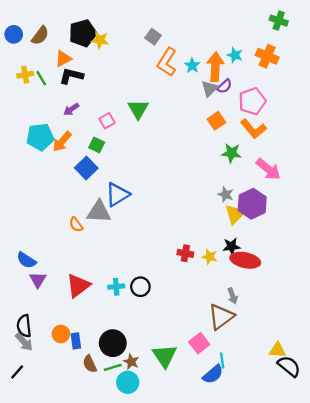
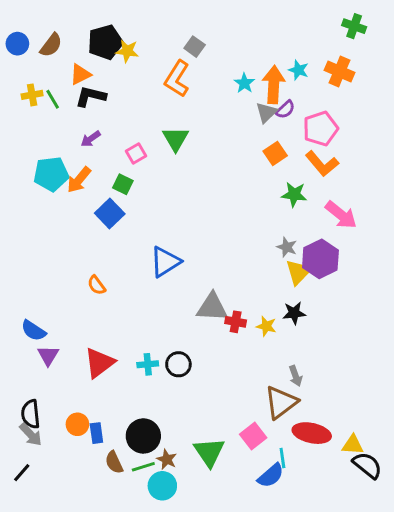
orange L-shape: (167, 62) -> (177, 79), moved
blue triangle: (117, 195) -> (165, 262), moved
gray triangle: (99, 212) -> (212, 307), moved
red ellipse: (245, 260) -> (312, 433), moved

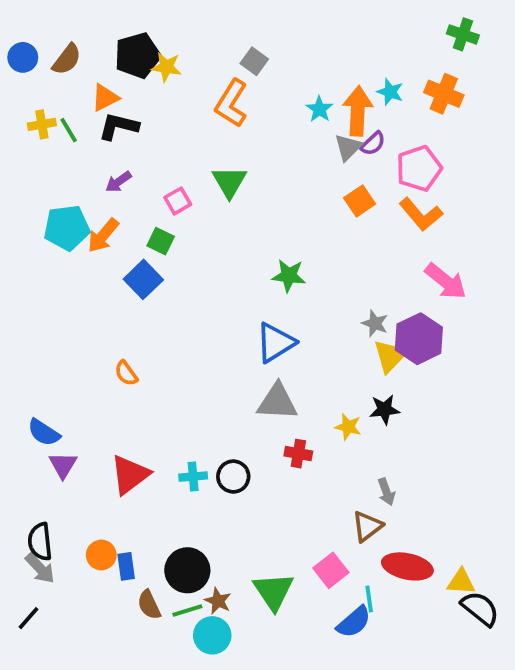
green star: (294, 194) -> (289, 276), moved
blue triangle: (165, 262) -> (275, 343), moved
red cross: (236, 322) -> (298, 454), moved
brown triangle: (281, 402) -> (367, 526), size x0.7

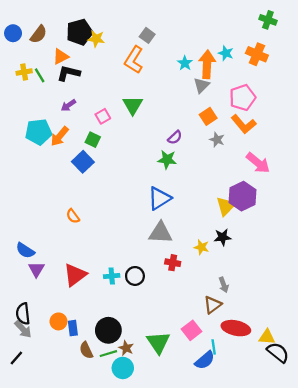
purple semicircle: (373, 144) -> (175, 137), moved
gray star: (375, 323) -> (217, 140), moved

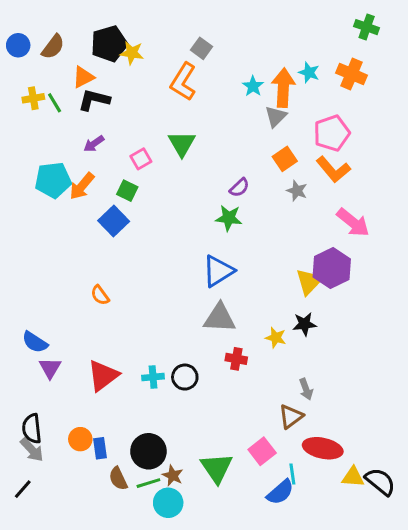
yellow triangle: (267, 337) -> (353, 477), moved

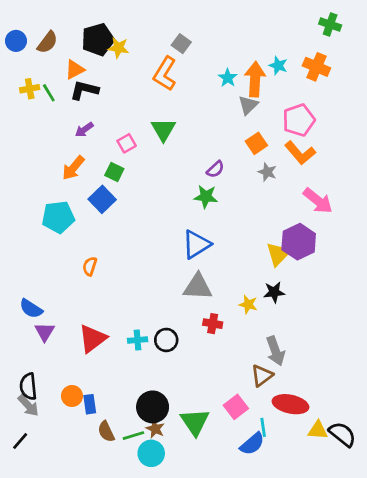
cyan pentagon: (53, 180) -> (58, 217), moved
orange semicircle: (100, 295) -> (90, 266), turned 54
gray arrow: (306, 389) -> (275, 351), size x1.5
black circle: (148, 451) -> (153, 407), moved

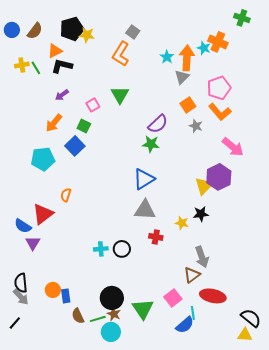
orange cross: (316, 67) -> (218, 42), moved
purple semicircle: (215, 169) -> (158, 124), size x1.5
red triangle: (92, 339) -> (43, 214), moved
yellow triangle: (318, 430) -> (245, 335), moved

